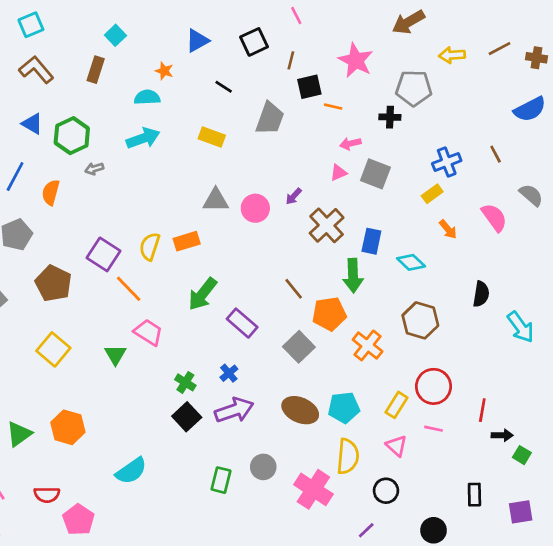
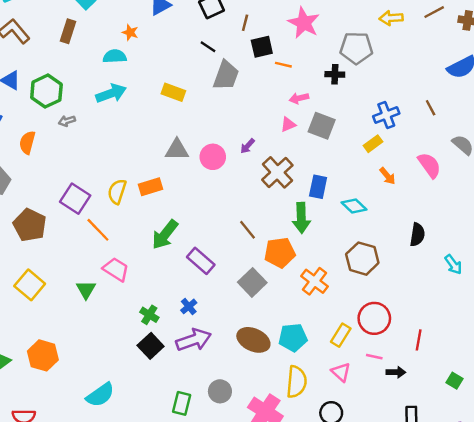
black line: (224, 87) -> (208, 47), moved
cyan arrow: (521, 327) -> (453, 265), size x0.7
black arrow: (502, 435) -> (396, 372), moved

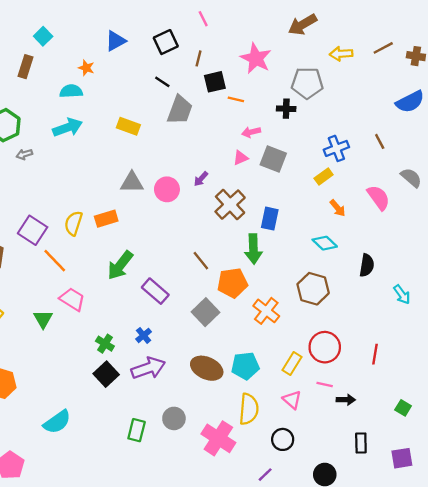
cyan diamond: (354, 206) -> (325, 243), moved
red line: (419, 340) -> (375, 354), moved

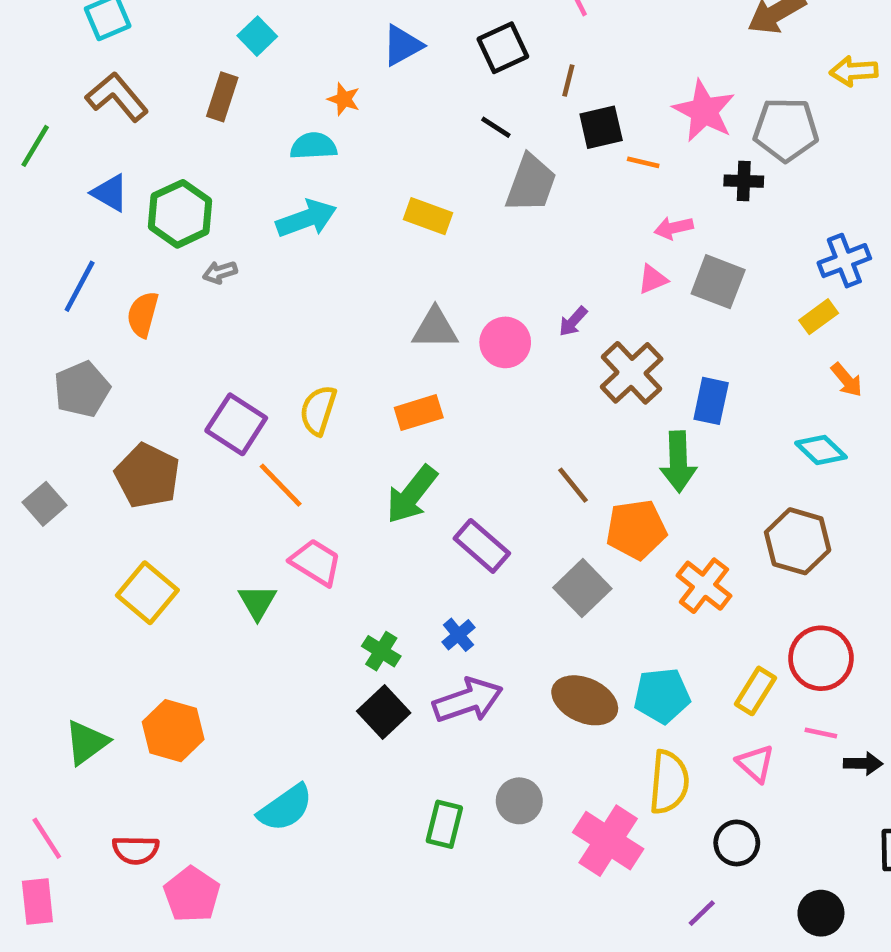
pink star: (256, 58) -> (704, 111), moved
orange rectangle: (106, 219) -> (419, 413), moved

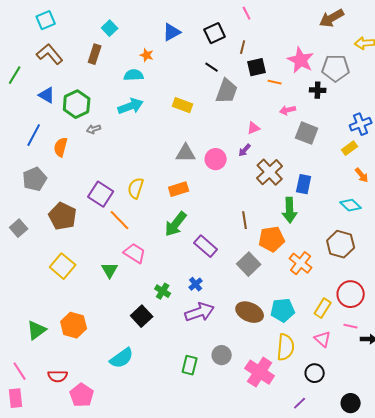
pink triangle: (653, 279) -> (254, 128), moved
brown line: (573, 485) -> (245, 220), turned 30
black square: (384, 712) -> (142, 316), moved

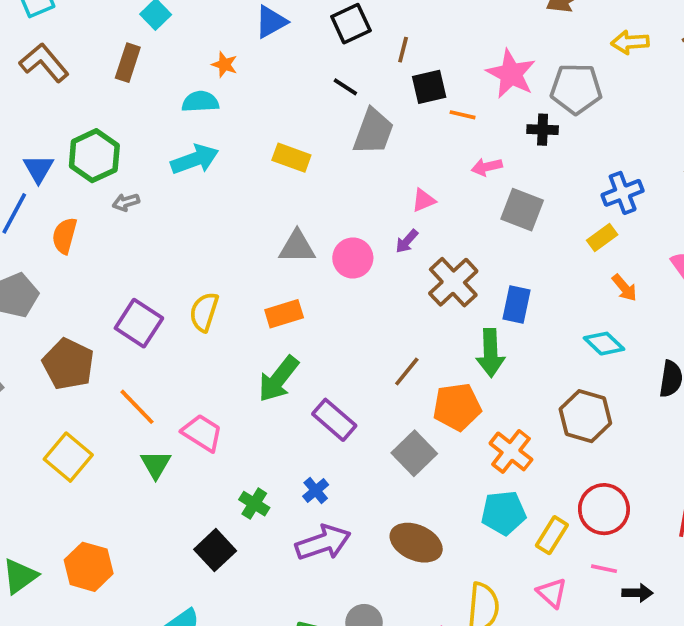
blue triangle: (47, 95) -> (38, 169), moved, turned 30
orange line: (120, 220) -> (137, 407), moved
brown line: (245, 220) -> (407, 371), turned 48
cyan pentagon: (283, 310) -> (504, 513), moved

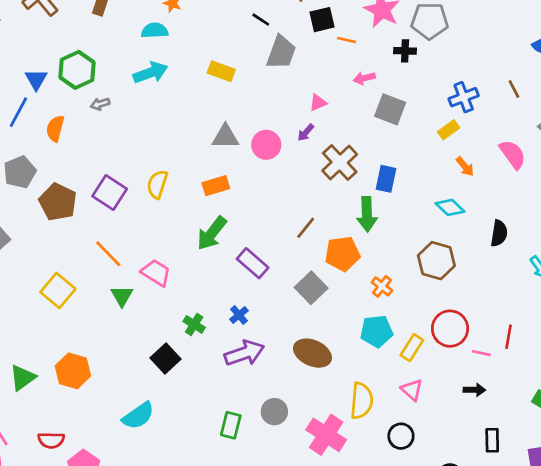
brown pentagon: (68, 364) -> (58, 202), moved
orange cross: (511, 451) -> (382, 286), size x0.7
pink line: (604, 569) -> (481, 353), moved

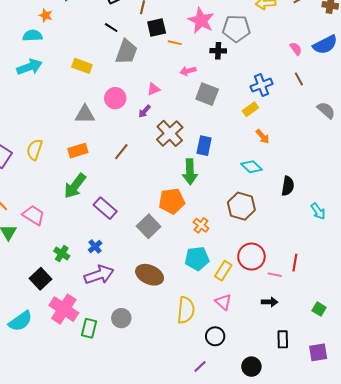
pink circle: (266, 145) -> (115, 98), moved
pink semicircle: (513, 154) -> (296, 49), moved, size x0.6
brown line: (306, 228) -> (121, 152), moved
pink cross: (326, 435) -> (64, 309), moved

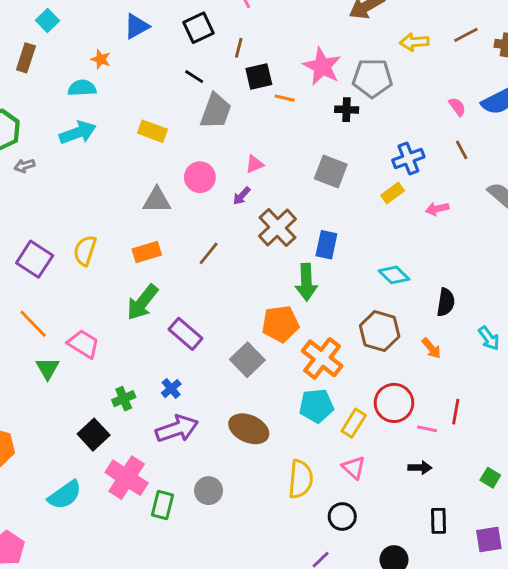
pink arrow: (188, 71) -> (437, 209), moved
orange arrow: (263, 136) -> (431, 348), moved
orange cross: (201, 225) -> (322, 358), size x1.8
green cross: (62, 254) -> (124, 399), turned 35

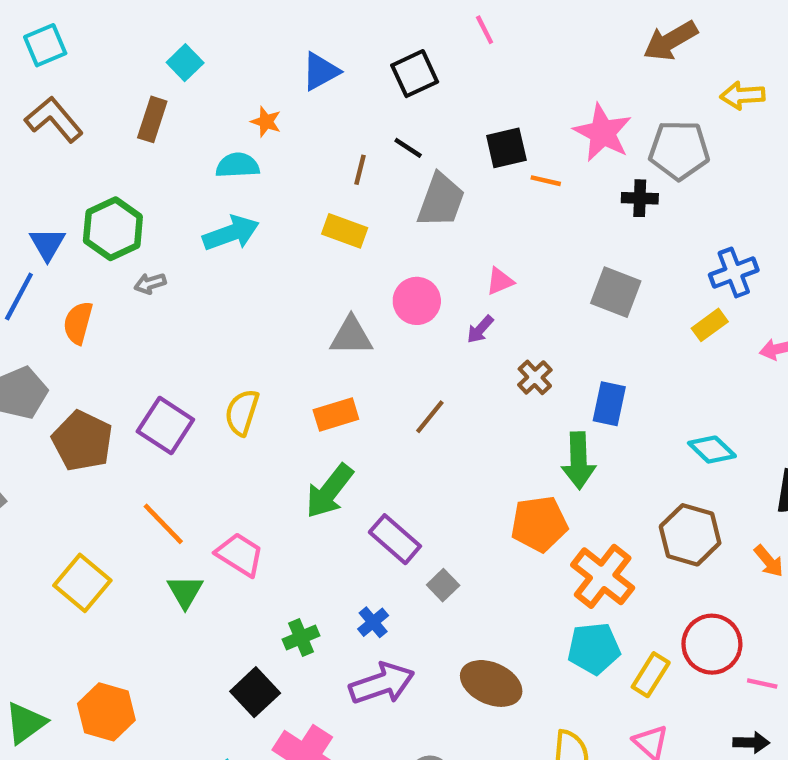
brown line: (239, 48) -> (360, 170), moved
brown cross: (278, 228) -> (535, 377), size x0.6
gray square: (247, 360) -> (443, 585), moved, size x0.6

